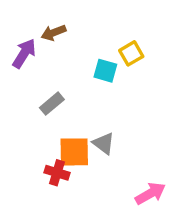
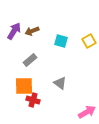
brown arrow: (54, 33) -> (32, 31), moved
yellow square: (131, 53) -> (89, 41), moved
orange square: (74, 152) -> (24, 86), moved

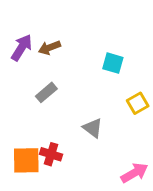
cyan square: (61, 41) -> (113, 63), moved
yellow square: (89, 41) -> (138, 103), moved
orange square: (24, 86) -> (26, 160), moved

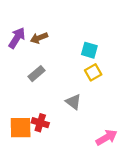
yellow square: (138, 103) -> (93, 72), moved

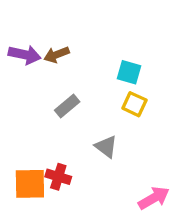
purple arrow: (17, 38) -> (25, 55), turned 70
yellow square: (93, 72) -> (134, 104), turned -35
gray rectangle: (37, 74) -> (67, 106), moved

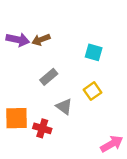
yellow square: (134, 104) -> (92, 91), moved, turned 30
gray triangle: (106, 147) -> (64, 107), moved
orange square: (30, 184) -> (17, 118), moved

